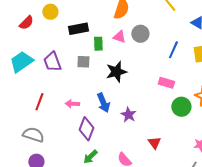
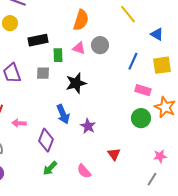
pink rectangle: (166, 83) -> (143, 90), moved
pink arrow: (72, 104) -> (19, 123), moved

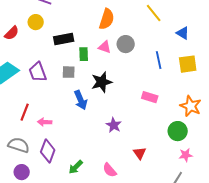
blue line: (133, 61) -> (159, 60), turned -36
pink rectangle: (143, 90) -> (150, 97), moved
blue arrow: (63, 114) -> (81, 100), moved
green circle: (141, 118) -> (178, 131), moved
purple diamond: (46, 140) -> (48, 151), moved

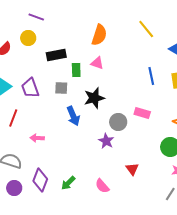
gray circle: (126, 44) -> (118, 122), moved
red line: (25, 112) -> (13, 118), moved
purple diamond: (48, 151) -> (40, 180), moved

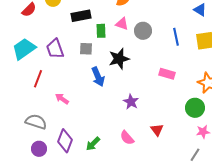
gray circle: (118, 122) -> (143, 31), moved
pink arrow: (37, 138) -> (62, 99), turned 32
pink semicircle: (102, 186) -> (127, 138), moved

